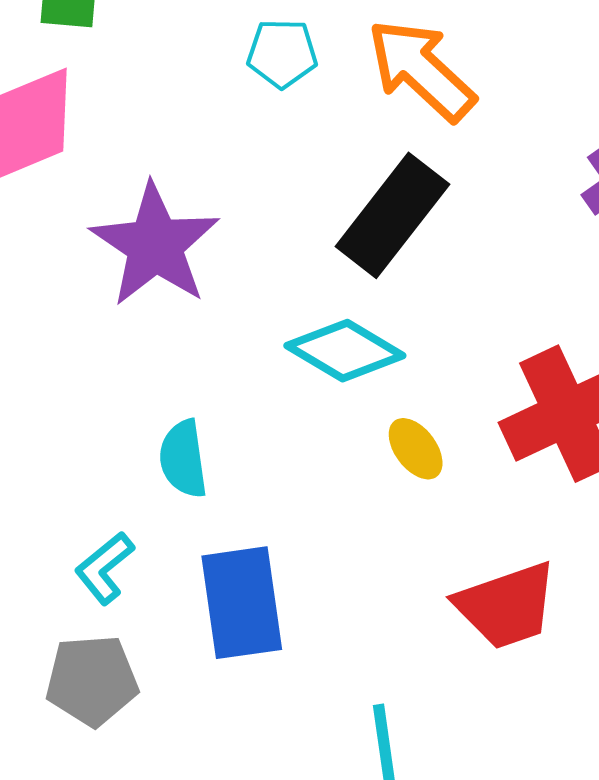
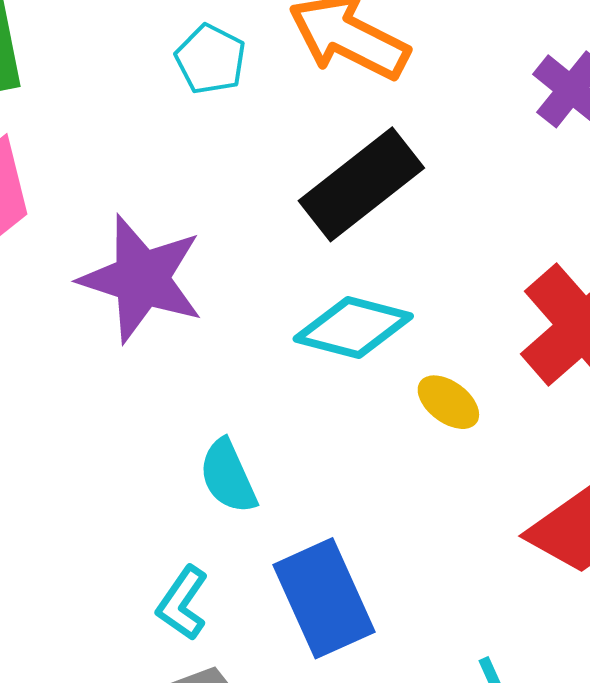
cyan pentagon: (282, 53) -> (211, 59), turned -30
black rectangle: (392, 215) -> (361, 184), turned 30

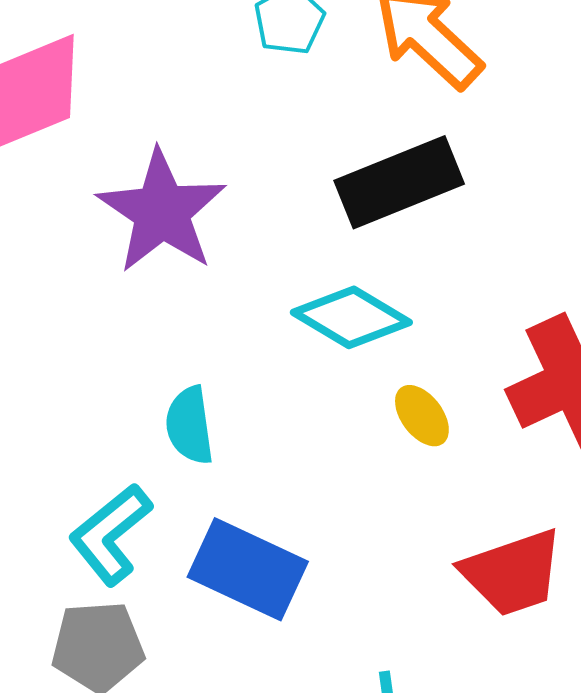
blue rectangle: (324, 598) -> (248, 569), turned -57
cyan L-shape: (182, 603) -> (111, 534), size x1.4

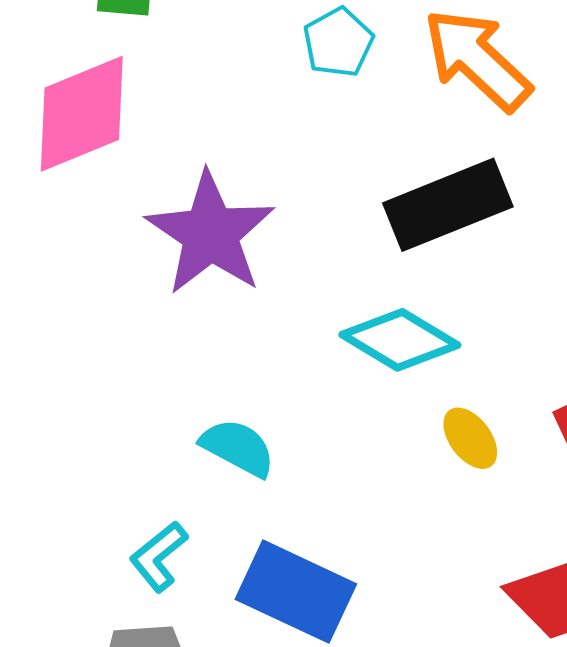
cyan semicircle: (190, 425) -> (238, 448), turned 126
cyan L-shape: (111, 534) -> (159, 556), size x0.7

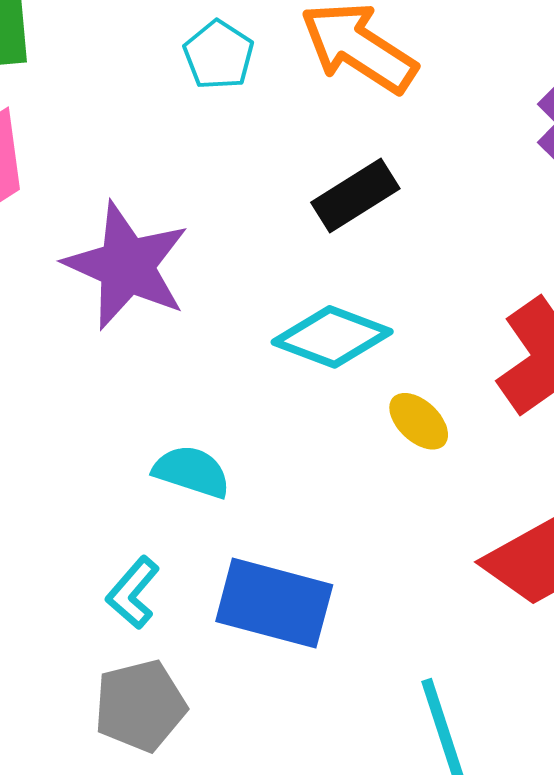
black rectangle: (448, 205) -> (355, 195), size x0.7

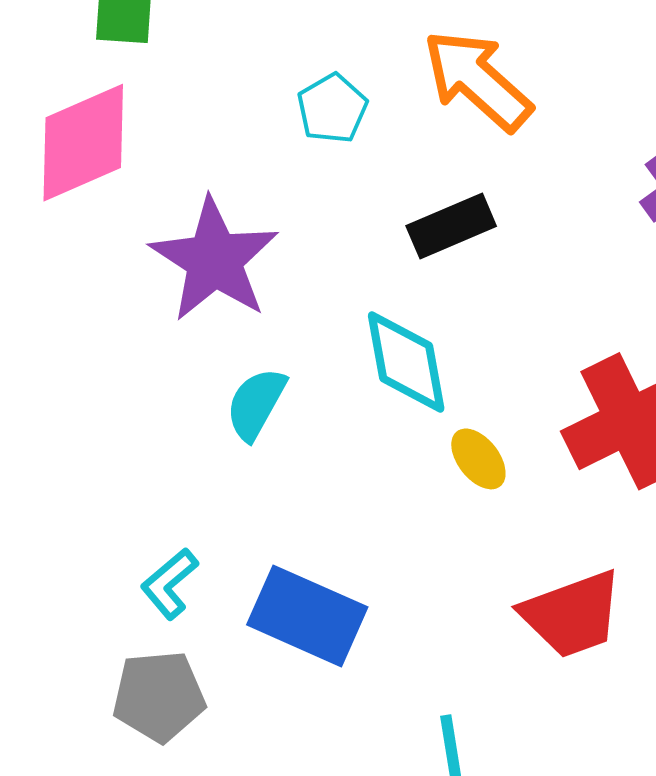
cyan pentagon: (219, 55) -> (332, 109), moved
cyan diamond: (332, 337) -> (406, 362), turned 50
cyan semicircle: (192, 472) -> (256, 404), moved, turned -88

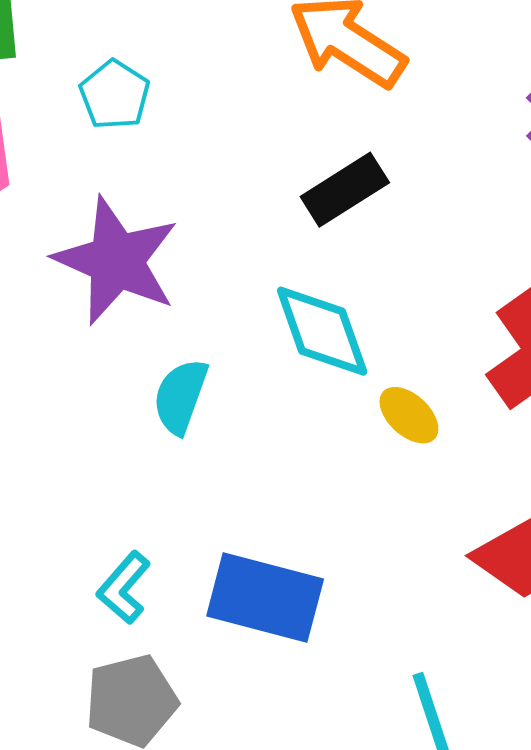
cyan pentagon: (332, 109) -> (115, 95), moved

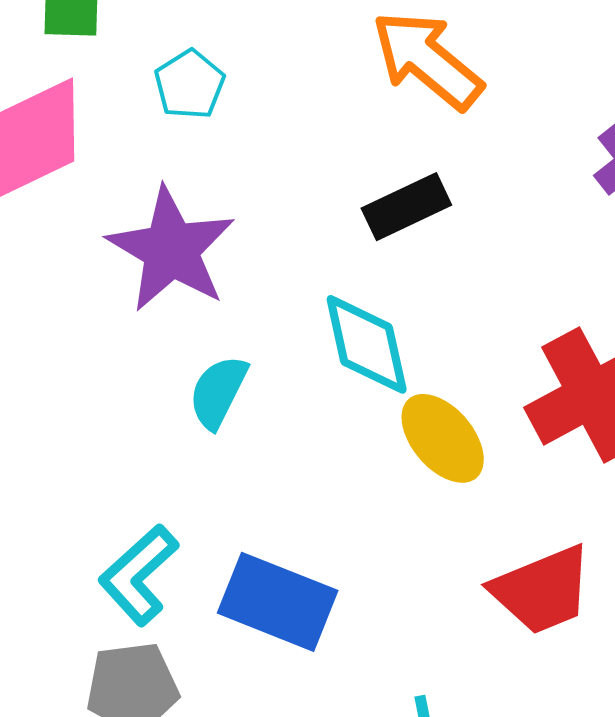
yellow ellipse: (409, 415) -> (443, 438), size x1.5
cyan L-shape: (124, 588) -> (139, 575), size x1.4

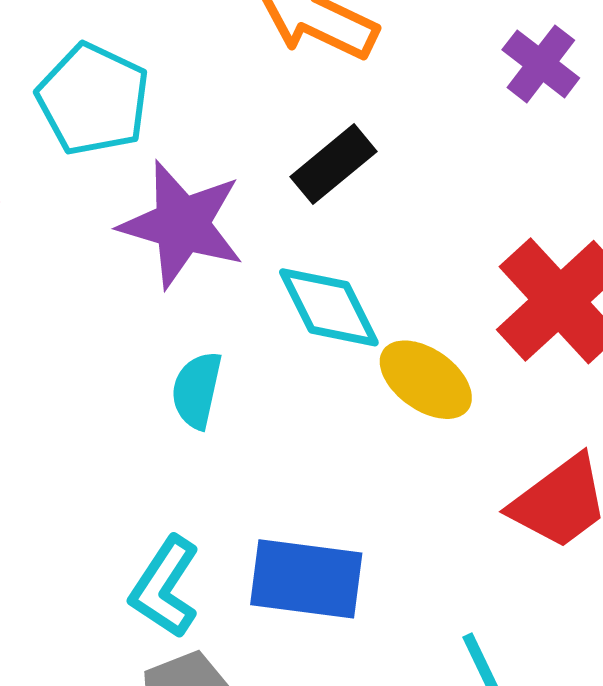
cyan pentagon: (190, 84) -> (93, 99), size x1.6
purple star: (171, 249) -> (182, 224), moved

